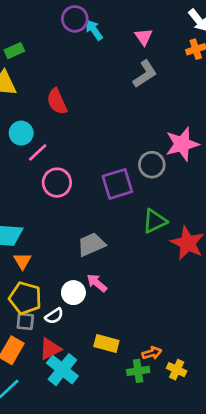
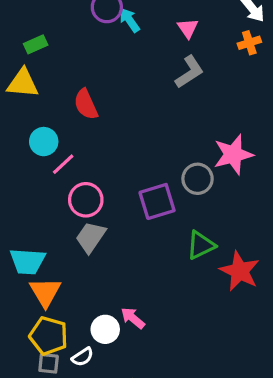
gray trapezoid: (91, 244) -> (91, 237), moved, turned -32
orange triangle: (23, 261) -> (45, 292), size x1.5

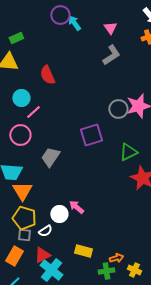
gray circle: (198, 179) -> (118, 109), moved
pink circle: (86, 200) -> (20, 135), moved
green triangle: (201, 245) -> (128, 152), moved

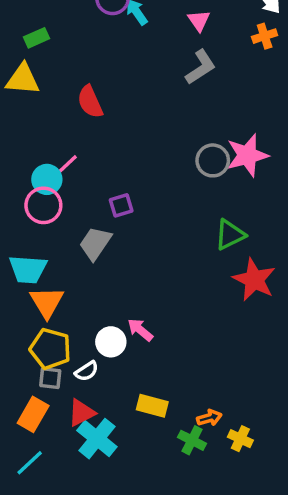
cyan circle: (21, 98) -> (47, 179), moved
purple square: (91, 135) -> (121, 205), moved, size x0.6
green cross: (106, 271) -> (192, 440), turned 35

